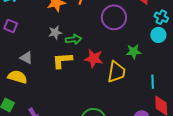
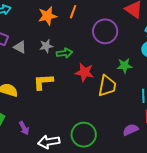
gray triangle: (26, 58) -> (20, 47), moved
yellow L-shape: (62, 60) -> (43, 82), moved

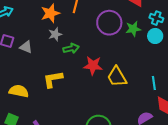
gray star: (46, 46) -> (55, 34), moved
green star: (124, 66) -> (133, 29), moved
yellow trapezoid: (107, 86) -> (117, 77), turned 145

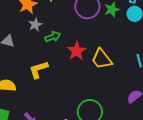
red star: (93, 66) -> (77, 51), turned -30

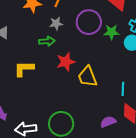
gray star: (35, 25) -> (56, 24), moved

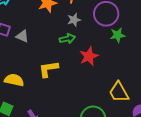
green star: (111, 32) -> (118, 35), moved
yellow trapezoid: (87, 77) -> (119, 92), moved

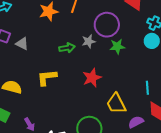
gray star: (74, 20) -> (89, 41), moved
red star: (89, 56) -> (92, 78), moved

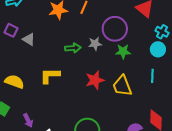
cyan line: (147, 88) -> (152, 76), moved
yellow trapezoid: (116, 104) -> (122, 86), moved

